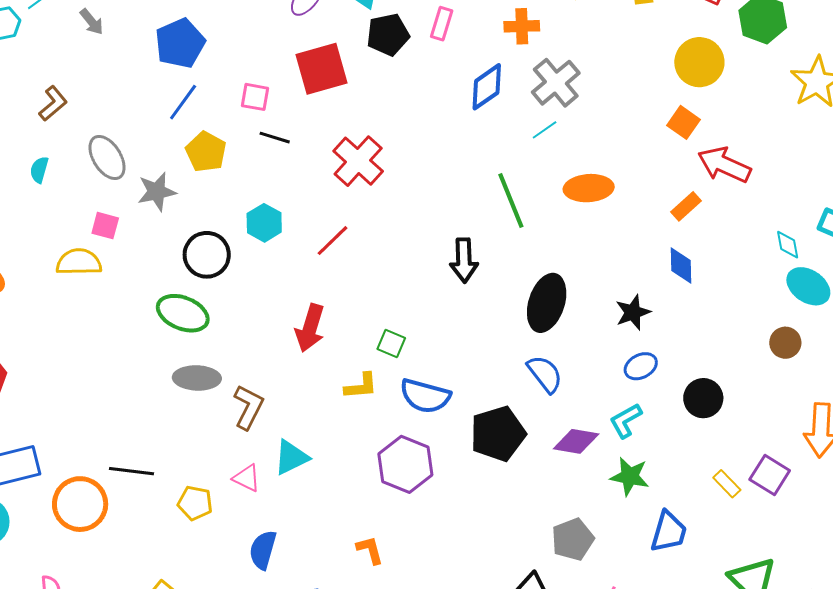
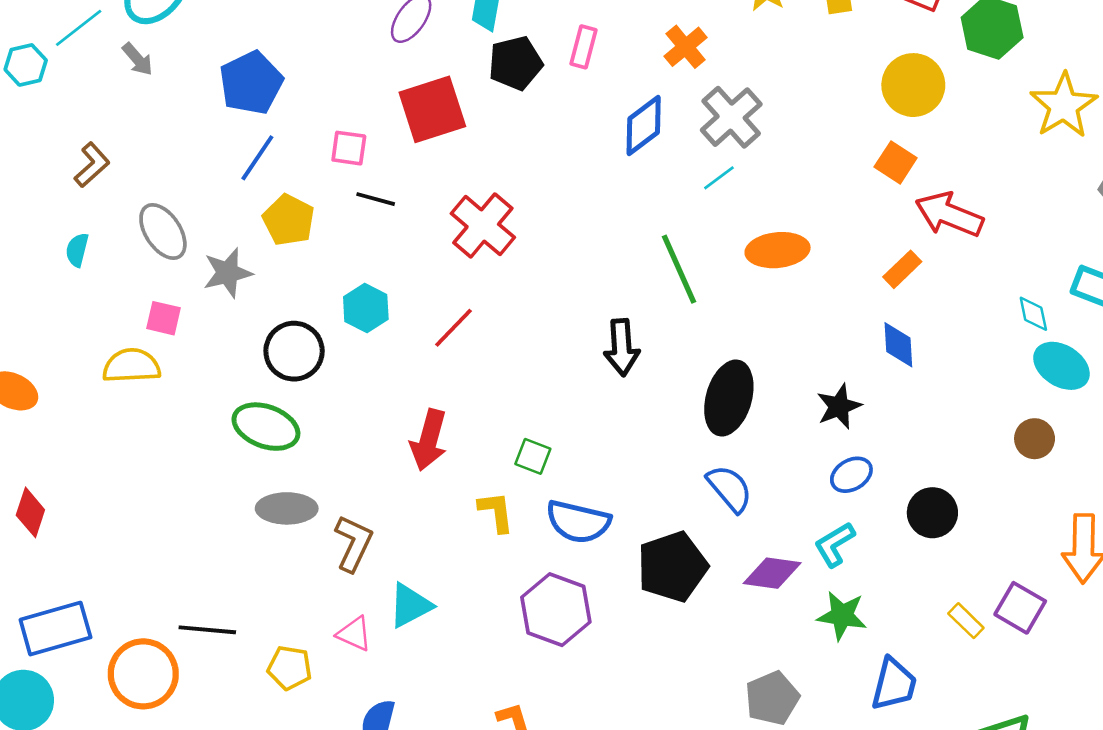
orange cross: (522, 26) -> (686, 47), turned -36
yellow L-shape: (361, 386) -> (496, 512), turned -90

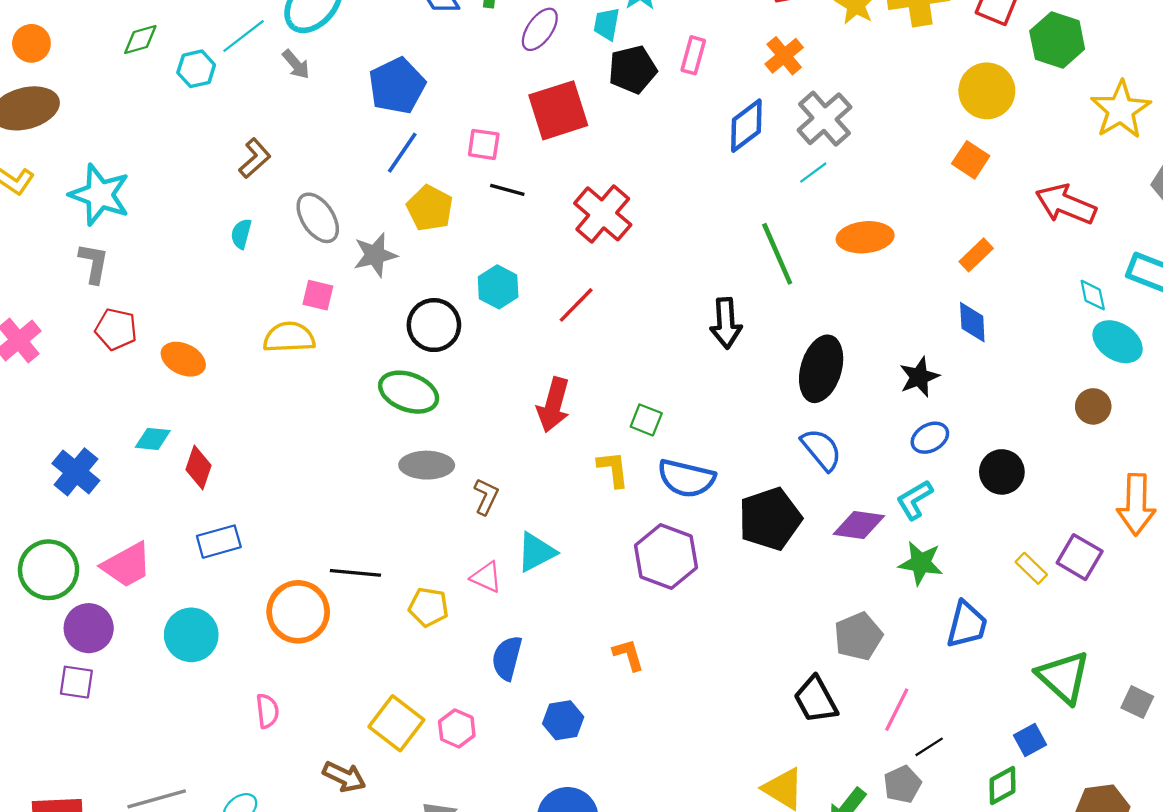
red arrow: (949, 215) -> (1066, 204), moved
brown L-shape: (354, 543) -> (486, 496), size x0.7
blue rectangle: (55, 629) -> (219, 542), moved, size x0.7

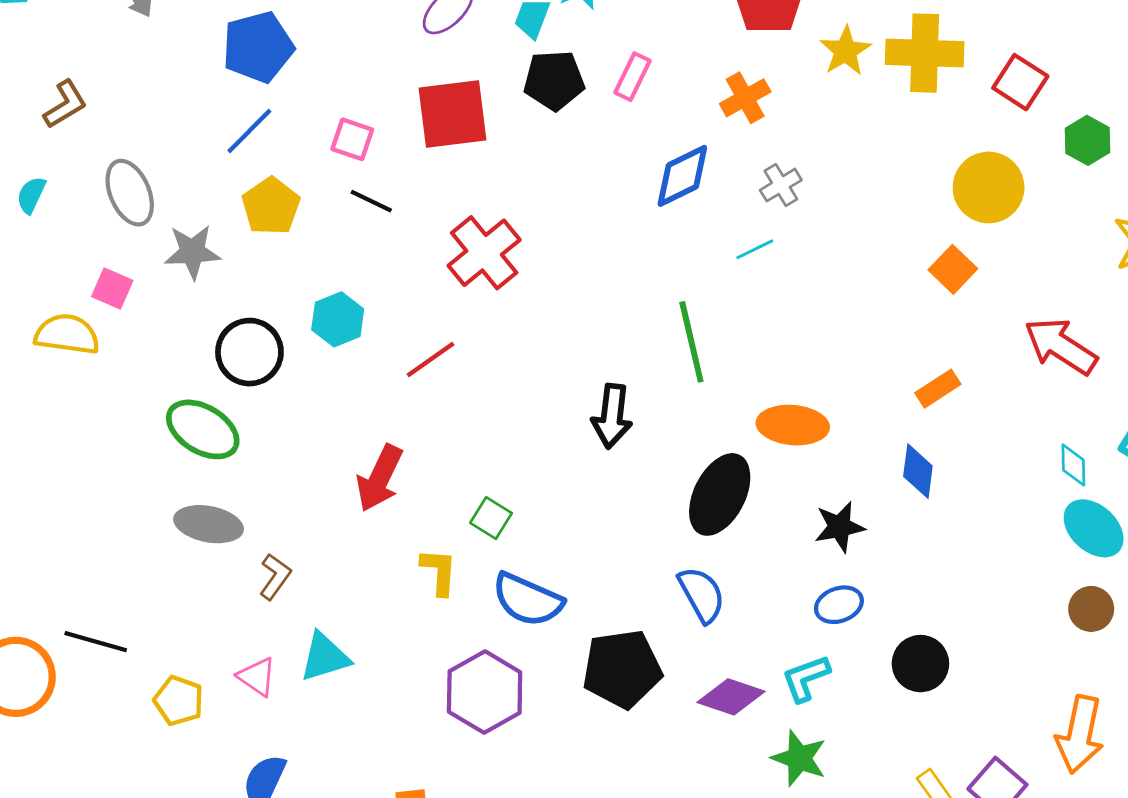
green hexagon: (1057, 40) -> (1087, 140), size x0.7
gray cross: (825, 119) -> (781, 185), size x0.6
orange ellipse: (865, 237) -> (793, 425), moved
brown circle: (1093, 406) -> (1091, 609), moved

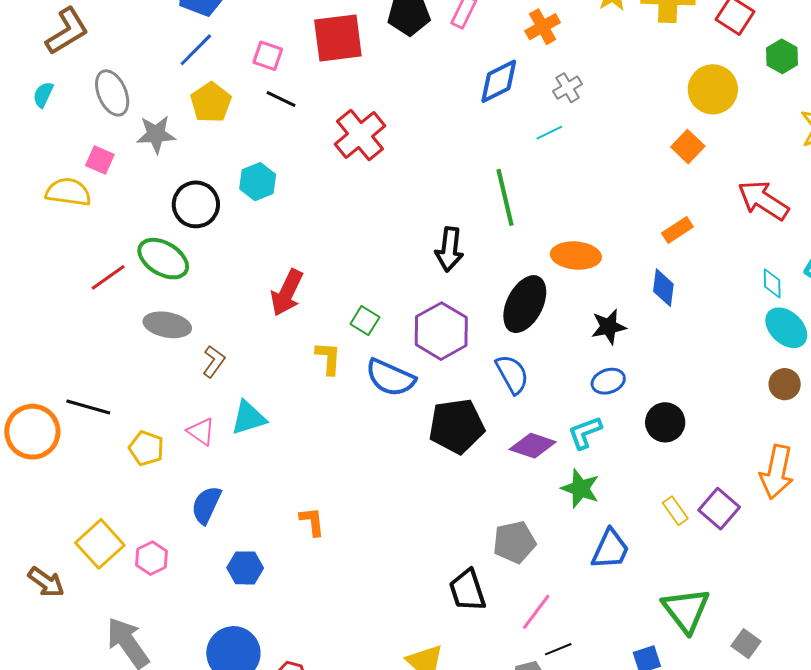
brown L-shape: (65, 104) -> (67, 31), size x1.4
red line: (430, 360) -> (108, 277), moved
purple hexagon: (485, 692) -> (441, 331), moved

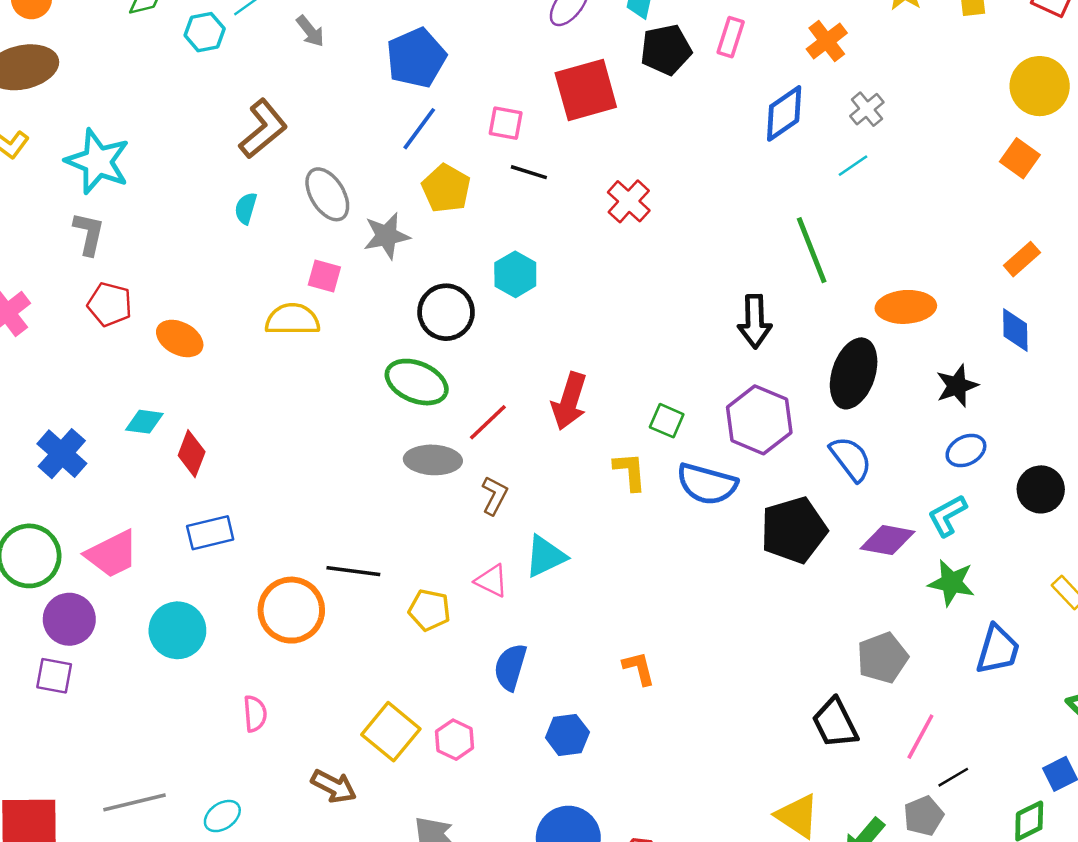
red cross: (360, 135) -> (629, 201), size x0.7
red line: (108, 277) -> (488, 422), moved

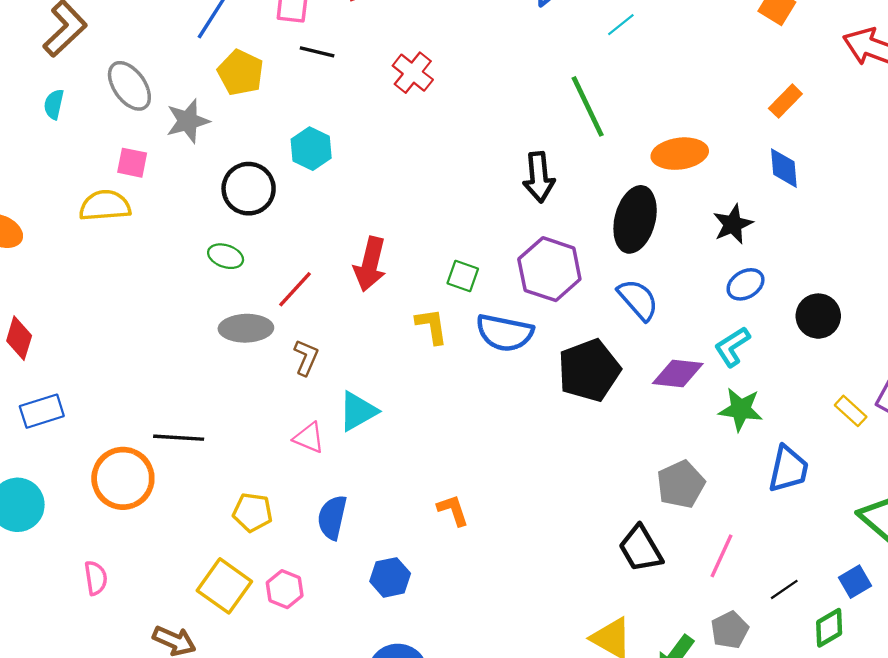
green ellipse: (417, 382) -> (226, 256), size x0.6
yellow pentagon: (429, 610) -> (253, 512), moved
black line: (953, 777) -> (784, 589), moved

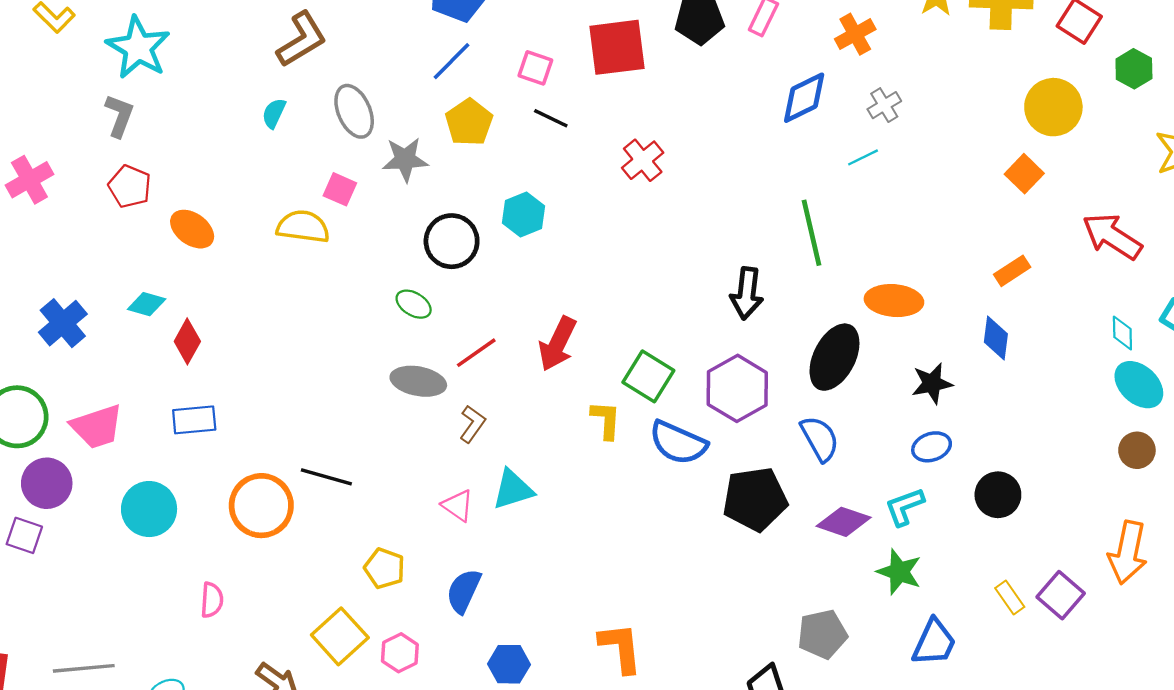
green square: (463, 276) -> (648, 376), size x1.5
orange L-shape: (453, 510) -> (621, 648), moved, size x1.5

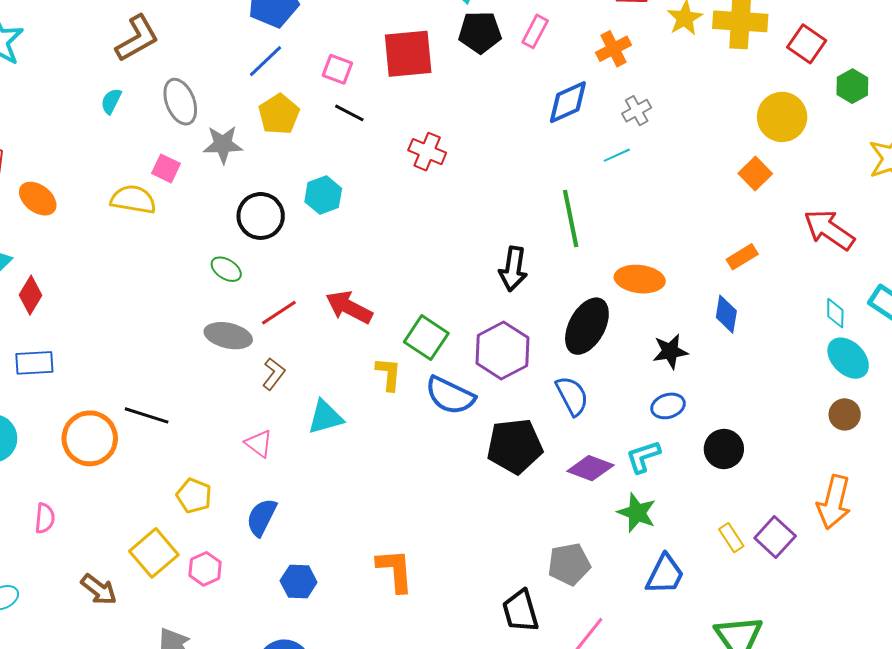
red cross: (643, 160) -> (427, 152), turned -30
red arrow: (558, 344) -> (349, 307), turned 90
cyan triangle: (513, 489) -> (325, 417), moved

